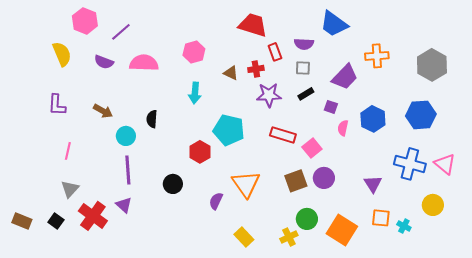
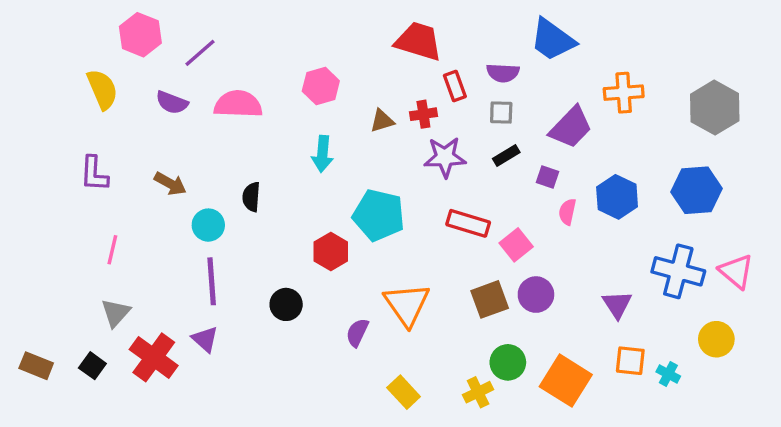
brown triangle: (231, 73) -> (382, 121), turned -42

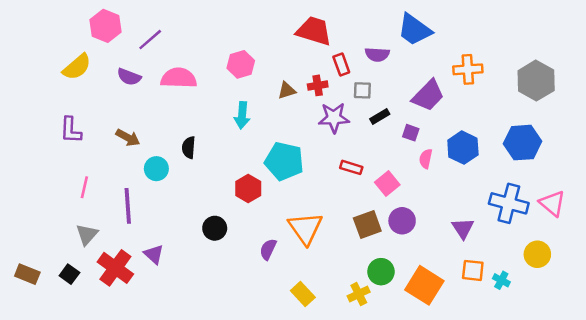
yellow semicircle: (102, 89) -> (77, 67), turned 72
gray square: (501, 112) -> (362, 90), moved
red rectangle: (468, 223) -> (351, 167), size x0.7
purple line: (212, 281) -> (128, 206), moved

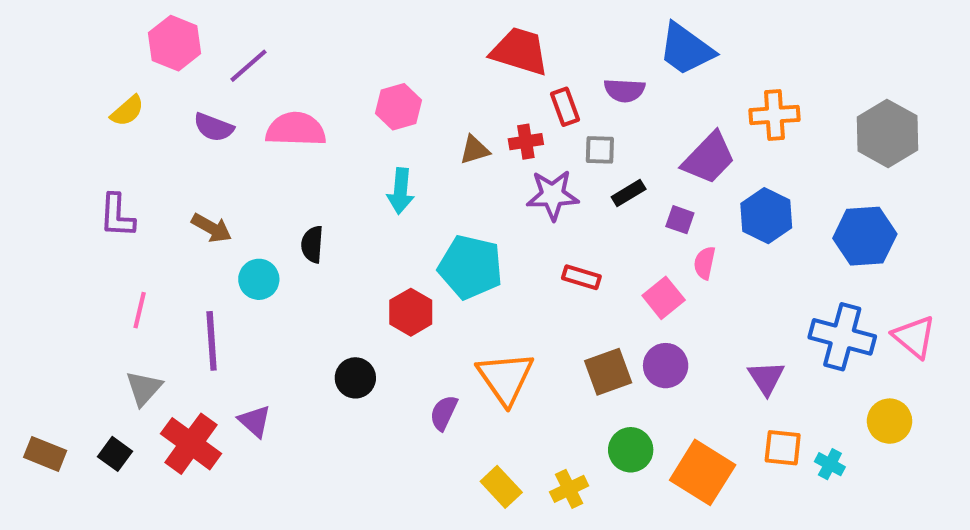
yellow semicircle: (77, 67) -> (127, 111), size x0.7
blue hexagon: (463, 148) -> (766, 216), moved
pink square: (387, 184) -> (664, 298), moved
yellow cross: (359, 294) -> (569, 489), moved

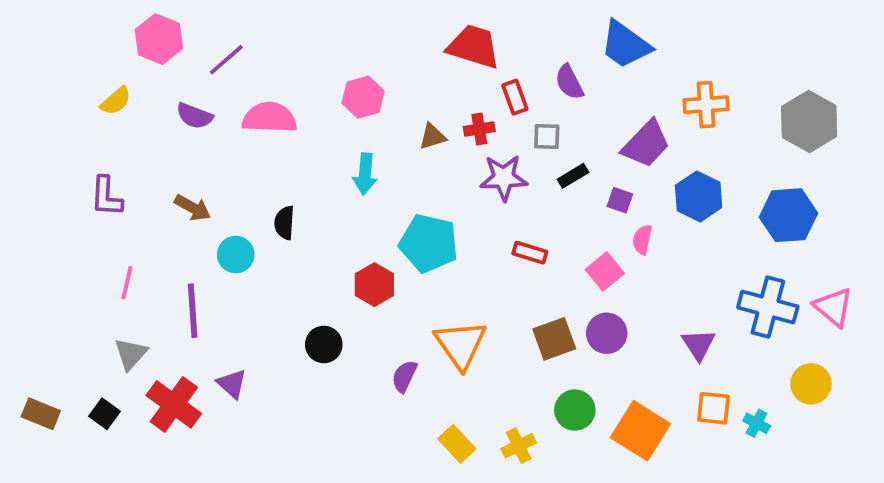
purple semicircle: (624, 90) -> (569, 82), turned 60

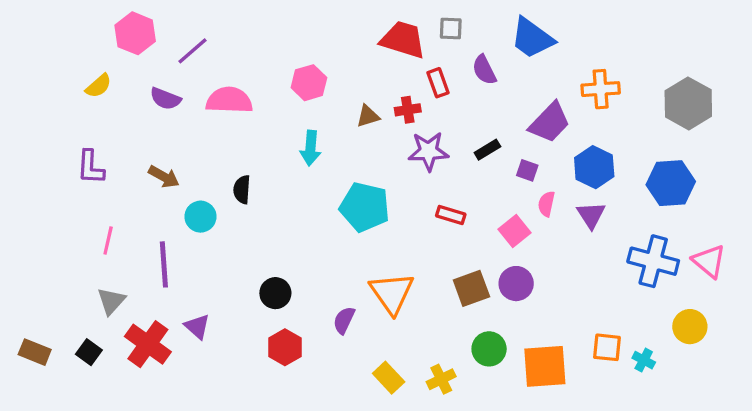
gray square: (547, 136) -> (451, 28), moved
red hexagon: (374, 285) -> (285, 347), moved
purple triangle: (699, 344) -> (591, 215), moved
orange square: (640, 431) -> (545, 366), turned -36

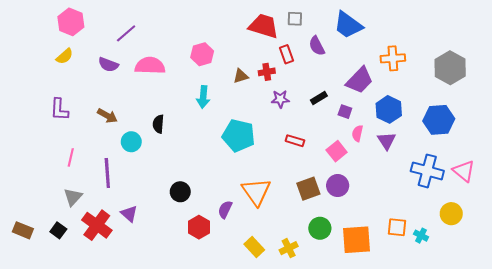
pink hexagon: (135, 33) -> (71, 22), moved
purple star: (428, 151) -> (280, 99), size x0.7
red hexagon: (285, 347) -> (199, 227), moved

